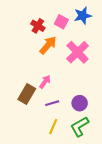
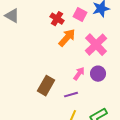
pink arrow: (45, 82) -> (79, 74), moved
purple circle: (80, 103) -> (98, 74), moved

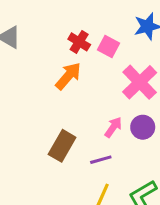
pink square: (80, 15) -> (109, 47), moved
orange arrow: (67, 38) -> (68, 76), moved

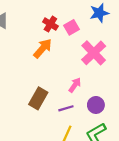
pink square: (109, 47) -> (71, 27), turned 32
purple circle: (143, 127) -> (96, 105), moved

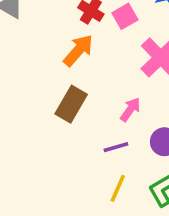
brown rectangle: (38, 98) -> (71, 104), moved

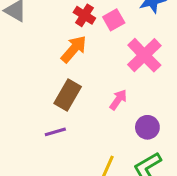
purple line: (116, 147) -> (55, 132), moved

